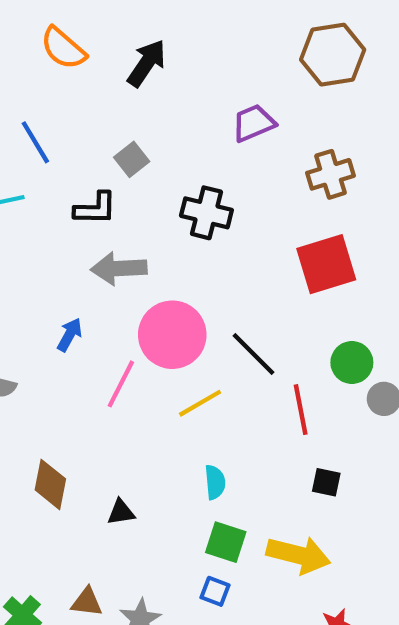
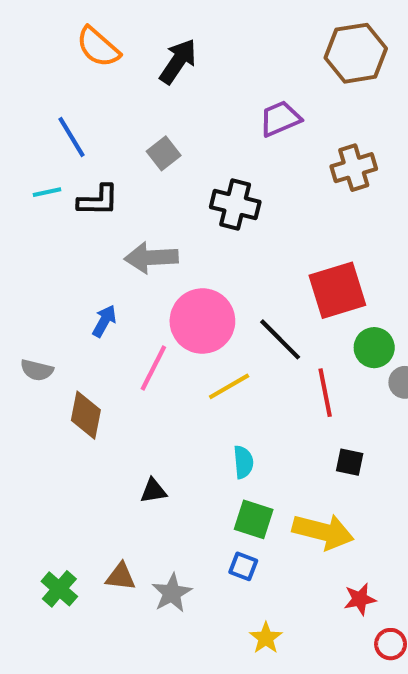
black L-shape: (95, 209) -> (98, 200), moved
red square: (326, 264) -> (337, 290), moved
brown diamond: (50, 484) -> (86, 415), moved

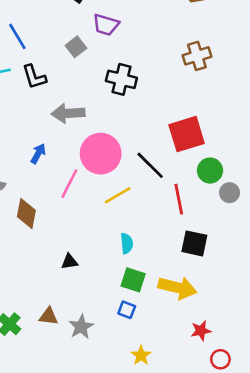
purple trapezoid: (280, 119) -> (106, 25), moved, turned -140
black L-shape: (98, 200) -> (34, 77), turned 72
black square: (350, 462) -> (194, 243), size x1.5

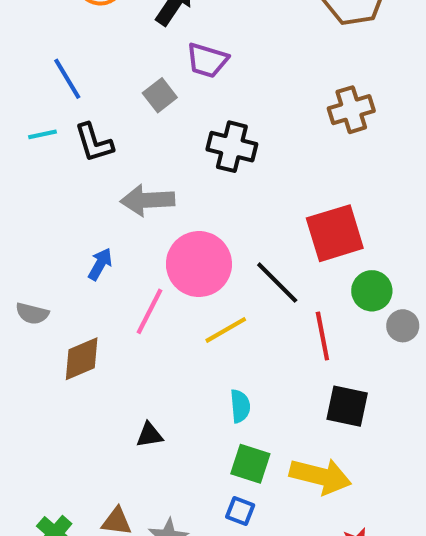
brown diamond: (26, 213) -> (82, 359), turned 56

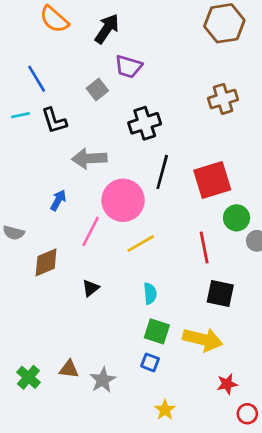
black cross: (232, 147) -> (145, 123), turned -32
black line: (277, 283) -> (162, 172), moved, turned 60
black triangle: (150, 435) -> (91, 288), moved, turned -30

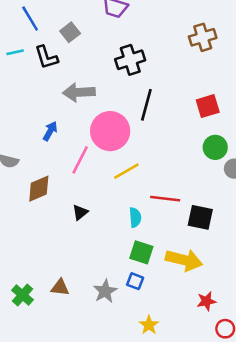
gray square: (97, 90) -> (70, 32), moved
red square: (212, 180) -> (208, 106), moved, size x0.7
red line: (204, 248) -> (165, 199), moved, turned -72
gray star: (103, 380) -> (105, 291), moved

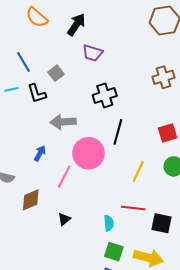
yellow line: (126, 171) -> (138, 172), moved, turned -35

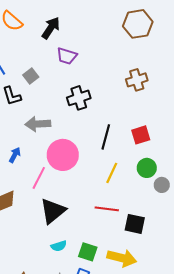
black line: (118, 132) -> (106, 137), moved
black triangle: (64, 219) -> (53, 211), moved, size x2.0
cyan semicircle: (109, 223) -> (59, 246), moved, turned 77

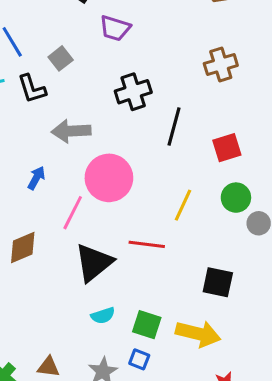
black line: (106, 137) -> (174, 126), moved
red line: (107, 209) -> (147, 244), moved

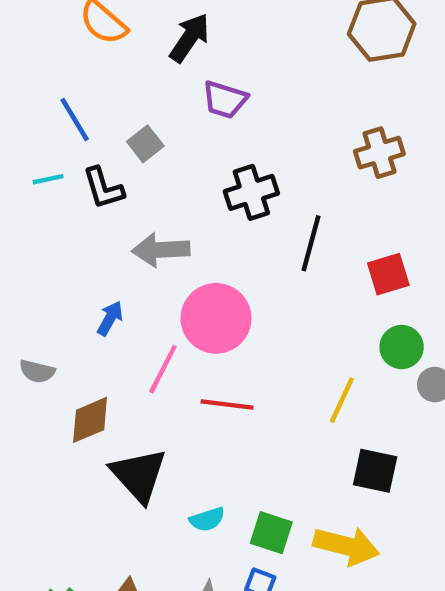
yellow line: (183, 205) -> (342, 400), moved
red line: (147, 244) -> (227, 404), moved
black triangle: (94, 263) -> (139, 475), moved, turned -33

